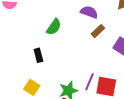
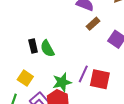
green semicircle: (54, 27) -> (47, 49), moved, turned 114

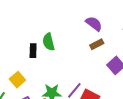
green semicircle: (47, 49) -> (49, 42), moved

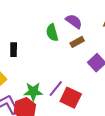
green semicircle: (49, 42) -> (52, 33), moved

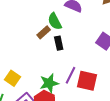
brown rectangle: (77, 42) -> (44, 32), moved
black rectangle: (14, 50) -> (59, 43), moved

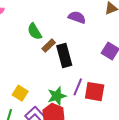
green semicircle: (55, 21) -> (35, 31), moved
black rectangle: (59, 43) -> (64, 56), size x1.6

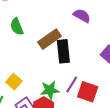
green semicircle: (35, 31) -> (17, 27), moved
brown rectangle: (49, 46) -> (50, 39), size x1.6

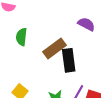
green semicircle: (17, 27) -> (21, 37), turned 30

